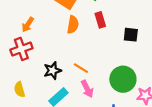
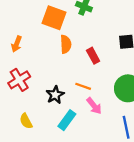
red rectangle: (100, 20) -> (93, 56), moved
orange arrow: (28, 25) -> (17, 44), moved

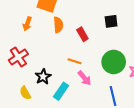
orange arrow: (17, 44) -> (27, 24), moved
black star: (55, 95) -> (43, 77), moved

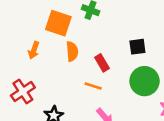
orange line: (74, 61) -> (93, 86), moved
green circle: (114, 62) -> (145, 81), moved

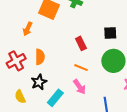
orange semicircle: (72, 51) -> (40, 57), moved
orange line: (93, 86) -> (81, 68), moved

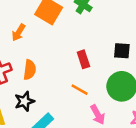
pink arrow: (79, 87) -> (98, 115), moved

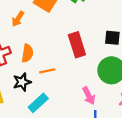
red rectangle: (83, 59) -> (77, 45), size x1.5
orange line: (80, 90) -> (47, 71), moved, turned -42

